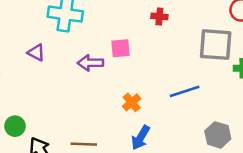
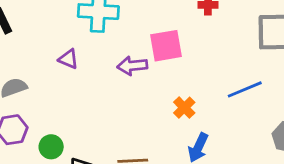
pink square: (121, 48) -> (166, 46), size x1.4

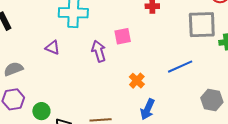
pink square: (166, 46) -> (123, 36), size x0.7
purple arrow: (132, 66) -> (99, 51), turned 80

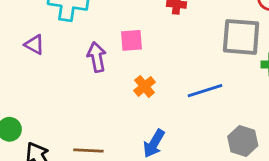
orange cross: (137, 81) -> (145, 86), moved

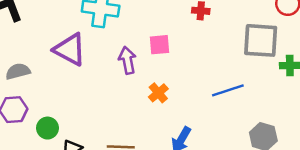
purple triangle: (35, 45) -> (70, 50), size x1.8
orange cross: (145, 86) -> (158, 93), moved

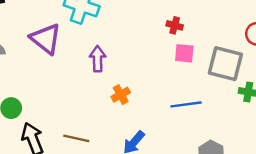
pink square: (160, 45) -> (184, 53), moved

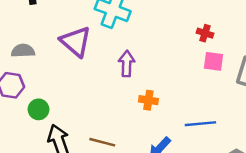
orange cross: (121, 95) -> (148, 100), turned 36
blue line: (186, 104) -> (200, 124), moved

